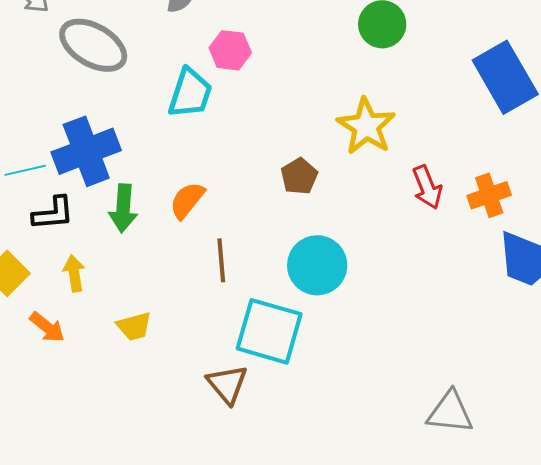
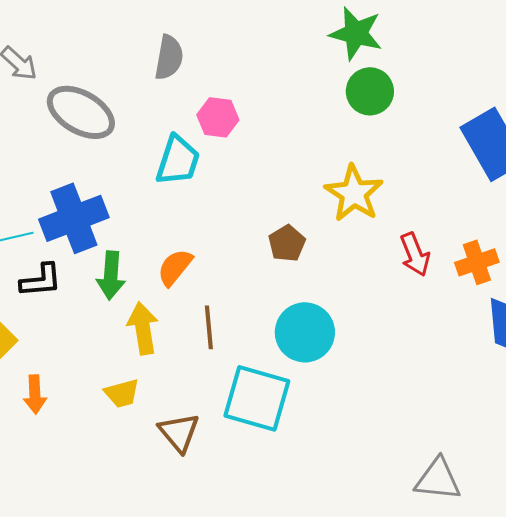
yellow arrow: (74, 273) -> (143, 328), moved, size x1.4
orange arrow: (47, 327) -> (35, 394), turned 48
brown triangle: (227, 384) -> (179, 432), moved

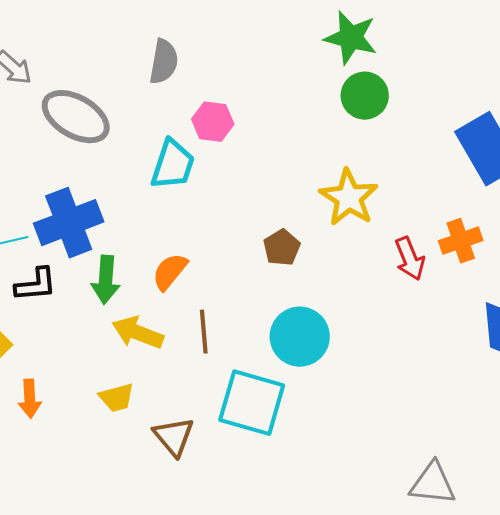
orange cross: (477, 262) -> (461, 241), moved
yellow arrow: (143, 328) -> (138, 333), turned -60

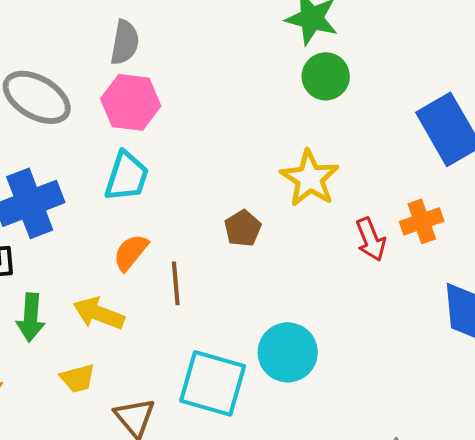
pink hexagon: (213, 122) -> (131, 102), moved, size x1.4
cyan trapezoid: (173, 165) -> (127, 176), moved
green arrow: (106, 280) -> (31, 317), moved
brown line: (204, 332) -> (176, 283), moved
cyan circle: (300, 337) -> (288, 352), moved

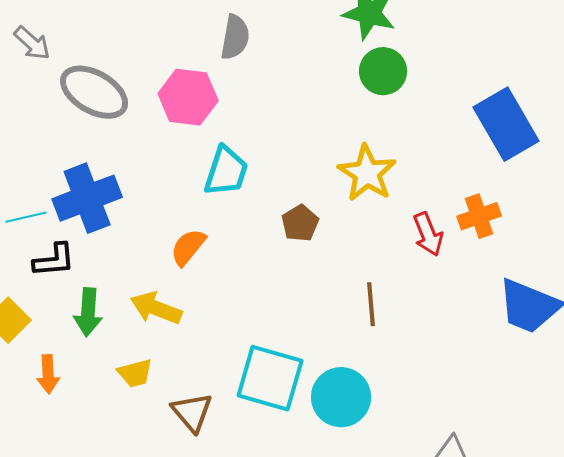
gray semicircle: (125, 42) -> (235, 37), moved
cyan trapezoid: (127, 176) -> (226, 171), moved
brown line: (176, 283) -> (371, 304), moved
cyan circle: (288, 352) -> (341, 397), moved

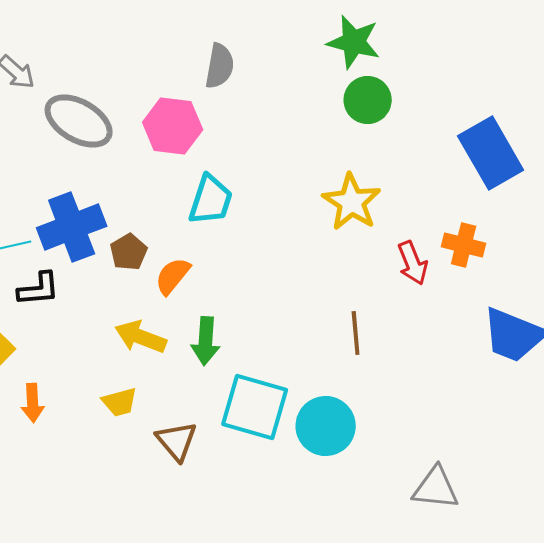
orange cross: (479, 216) -> (464, 245), turned 33
brown pentagon: (300, 223) -> (129, 252), moved
green arrow: (88, 312) -> (206, 341), moved

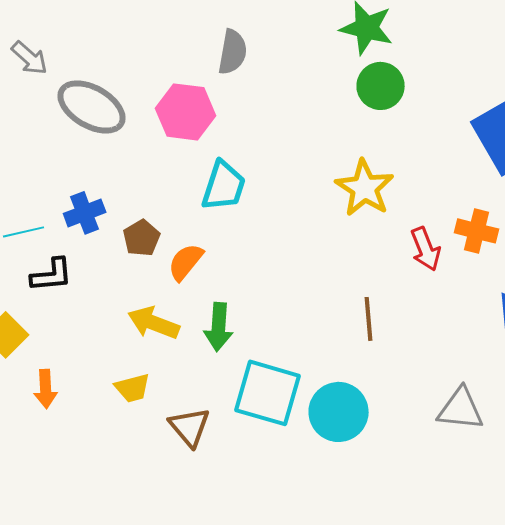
blue cross: (72, 227) -> (85, 213), size x0.6
gray triangle: (436, 488) -> (461, 409), moved

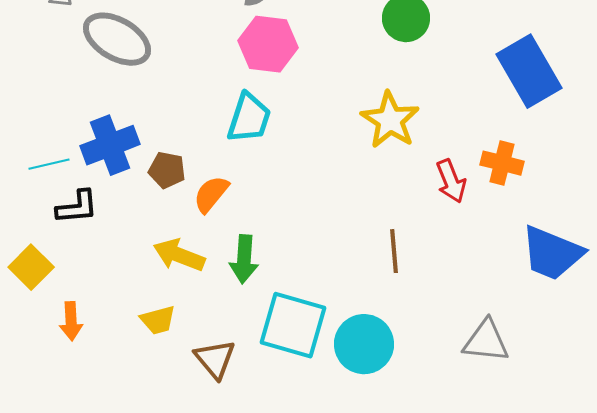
pink hexagon: (186, 112) -> (268, 44), moved
blue cross: (85, 213) -> (110, 145), size x1.4
brown pentagon: (142, 238) -> (167, 170), turned -30

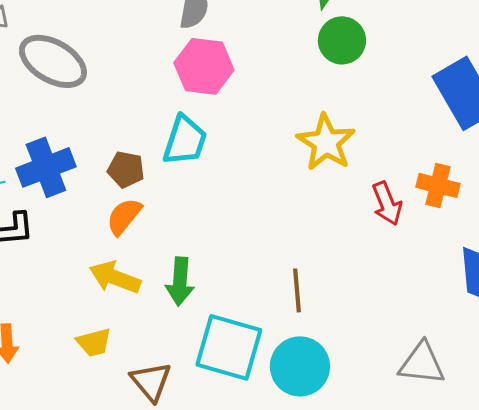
brown pentagon: (167, 170) -> (126, 169), moved
orange semicircle: (211, 194) -> (124, 216), moved
brown line: (394, 251) -> (297, 290), moved

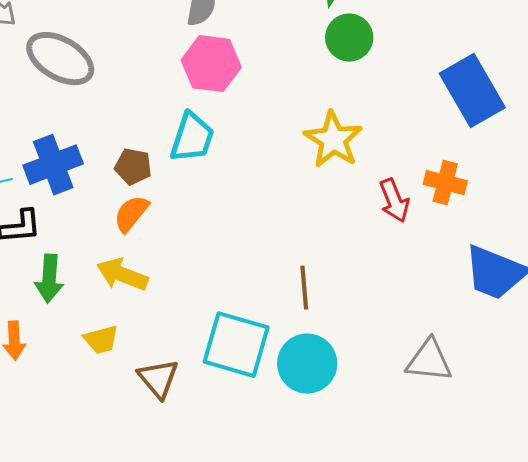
green arrow: (180, 281) -> (49, 279), moved

